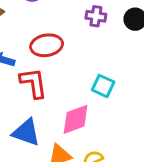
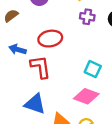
pink diamond: (76, 119) -> (86, 96), moved, turned 40

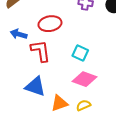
cyan square: (93, 69) -> (80, 53), moved

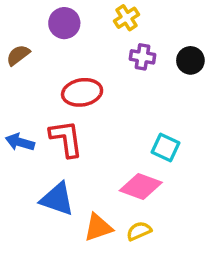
blue arrow: (19, 34) -> (20, 142), moved
cyan square: (80, 53) -> (166, 147), moved

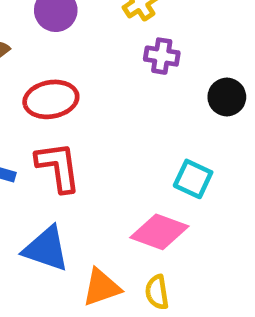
black circle: (190, 60) -> (227, 97), moved
red ellipse: (82, 92) -> (51, 99), moved
yellow semicircle: (139, 231) -> (157, 292), turned -75

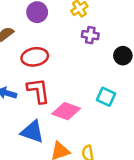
pink diamond: (159, 232) -> (66, 111), moved

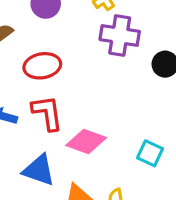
purple cross: (90, 35) -> (120, 35), size x1.6
cyan square: (106, 97) -> (150, 153), moved

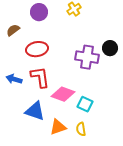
purple cross: (120, 35) -> (87, 57), moved
cyan square: (150, 153) -> (85, 104), moved

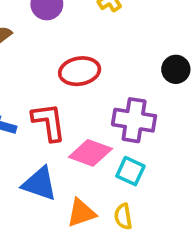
red ellipse: (37, 49) -> (80, 71), moved
purple cross: (87, 57) -> (134, 120), moved

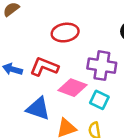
red L-shape: (49, 122) -> (44, 67), turned -60

